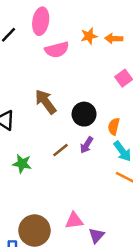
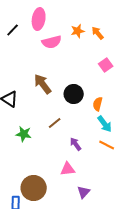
orange arrow: (114, 39) -> (98, 33), turned 48
purple arrow: (87, 145) -> (76, 144), moved, turned 112
pink triangle: (74, 221) -> (68, 169), moved

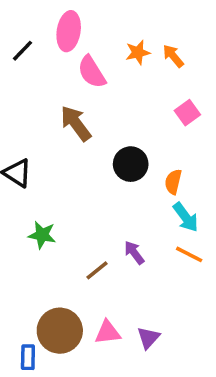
pink semicircle: (52, 42) -> (92, 72), turned 72
brown arrow: (43, 84) -> (76, 123), moved
brown line: (55, 123) -> (97, 270), moved
pink triangle: (68, 169) -> (108, 332), moved

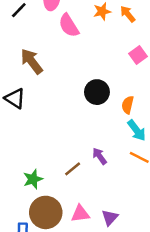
brown arrow: (76, 123) -> (32, 61), moved
green star: (42, 235) -> (33, 179), moved, turned -30

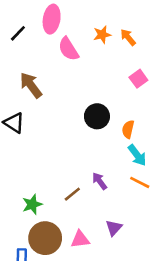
purple triangle: (110, 218) -> (114, 228), moved

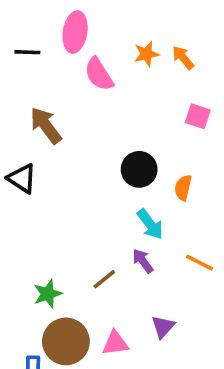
black line: (18, 33) -> (27, 52), turned 48
pink square: (138, 79) -> (198, 116), turned -36
cyan arrow: (137, 155) -> (150, 224), moved

